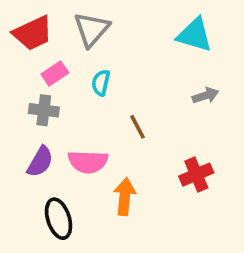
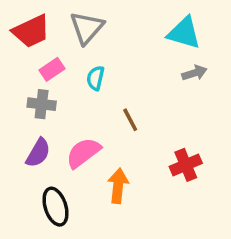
gray arrow: (206, 96) -> (194, 73), moved
pink semicircle: (88, 162) -> (83, 153), turned 141

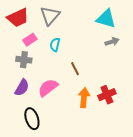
orange arrow: (118, 186) -> (84, 98), moved

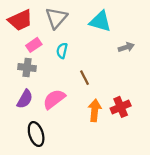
cyan triangle: (106, 19) -> (100, 21), moved

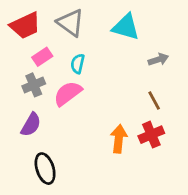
gray triangle: (56, 18) -> (71, 23), turned -35
gray cross: (27, 68) -> (34, 85), turned -30
brown line: (85, 78) -> (154, 101), moved
pink semicircle: (54, 99) -> (68, 93), moved

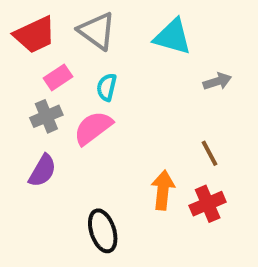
brown line: (154, 101) -> (209, 153), moved
red cross: (151, 135) -> (208, 204), moved
black ellipse: (45, 169) -> (103, 231), moved

